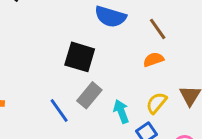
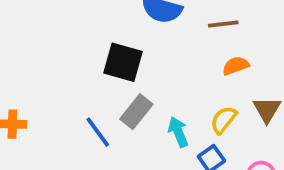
brown line: (158, 29) -> (223, 24), turned -60
orange semicircle: (153, 60) -> (236, 66), moved

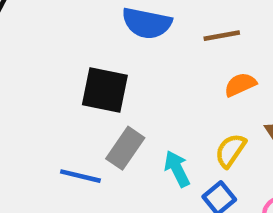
blue line: (98, 132) -> (80, 176), turned -36

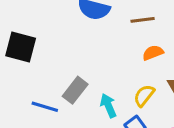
black square: (105, 90) -> (21, 47), moved

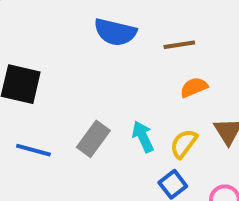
cyan arrow: (108, 106) -> (143, 137), moved
blue line: (45, 107) -> (33, 150), moved

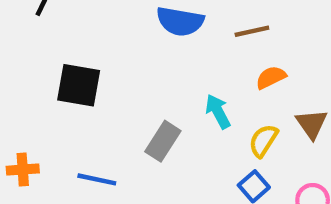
cyan arrow: (143, 137) -> (218, 111), moved
blue line: (33, 150) -> (97, 179), moved

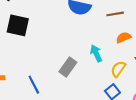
black square: (79, 85) -> (18, 25), moved
blue line: (97, 179) -> (34, 85), turned 48

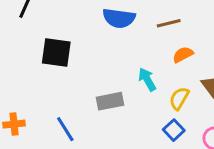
black square: (18, 25) -> (56, 52), moved
gray rectangle: (68, 67) -> (110, 101), turned 48

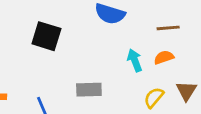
brown line: (169, 23) -> (168, 28), moved
cyan arrow: (147, 79) -> (135, 60), moved

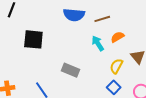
brown line: (168, 28) -> (102, 19), moved
gray rectangle: (89, 90) -> (71, 70), turned 36

